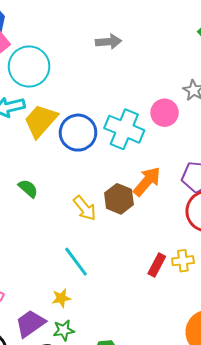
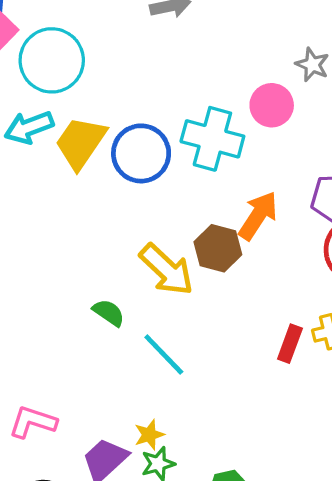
green semicircle: (28, 188) -> (109, 313), moved
yellow arrow: (85, 208) -> (167, 270), size x1.4
yellow star: (61, 298) -> (149, 435), moved

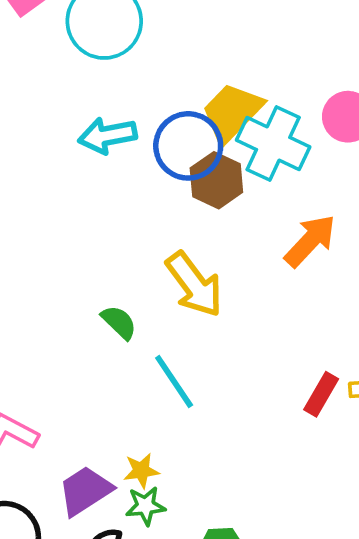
cyan arrow: (29, 127) -> (107, 136), moved
yellow trapezoid: (81, 143) -> (232, 112), moved
brown hexagon: (218, 248) -> (216, 180), moved

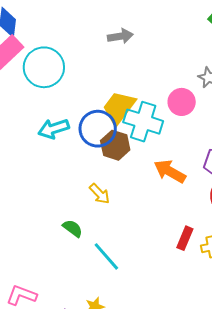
orange arrow: (310, 241) -> (170, 171), turned -96
yellow arrow: (194, 284) -> (100, 194), moved, size x0.6
red rectangle: (321, 394) -> (185, 238), moved

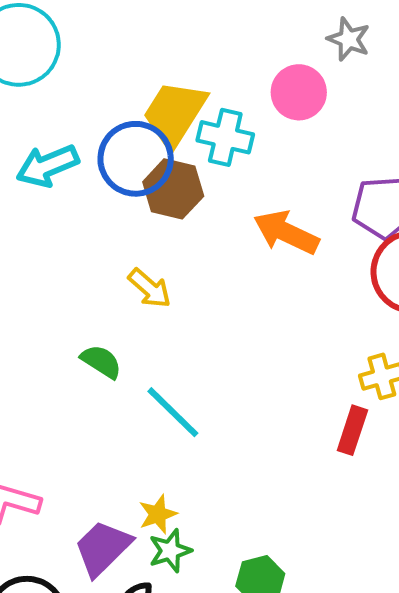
cyan cross: (143, 122) -> (225, 137), size x0.7
red rectangle: (185, 238) -> (352, 430), moved

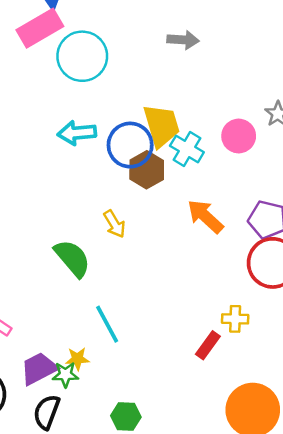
yellow trapezoid: (175, 114) -> (161, 126), turned 114
green semicircle: (101, 362) -> (72, 258), size x1.6
cyan line: (173, 412) -> (107, 324), moved
green star: (170, 551) -> (65, 375), moved

